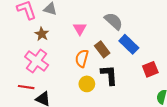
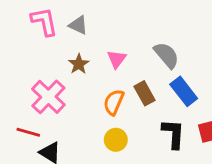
brown star: (42, 34) -> (79, 64), moved
black L-shape: (109, 75) -> (173, 134), moved

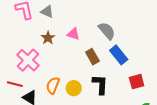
pink triangle: (117, 59) -> (73, 34), turned -48
orange semicircle: (114, 102) -> (53, 85), moved
black L-shape: (173, 134) -> (100, 84), moved

